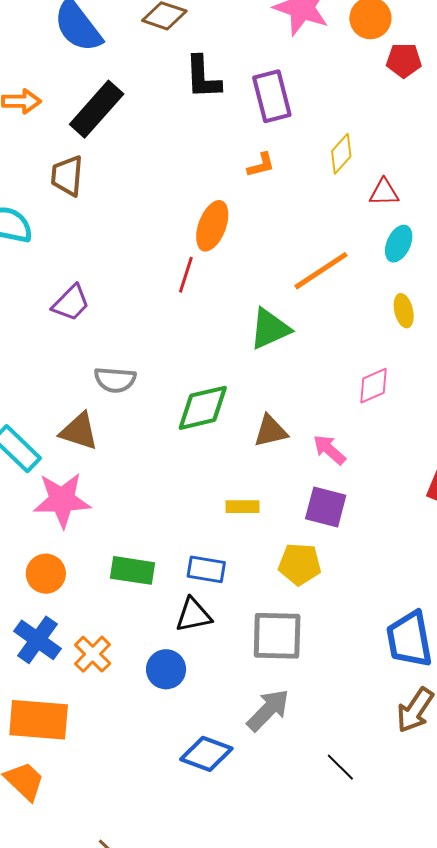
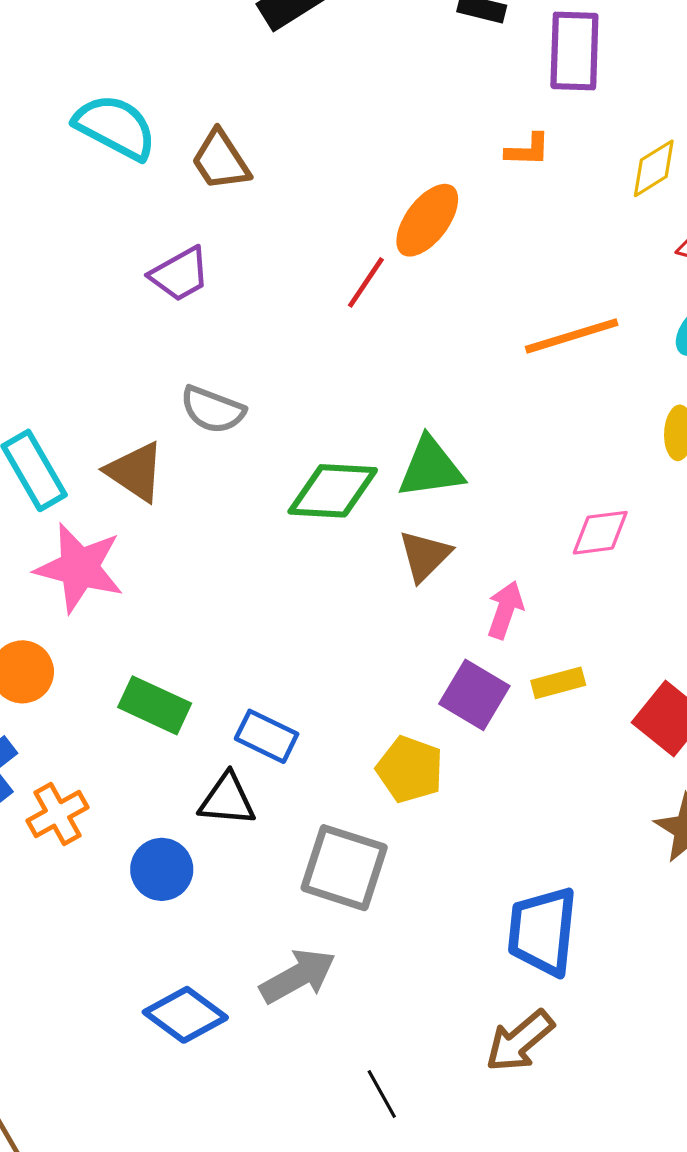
brown trapezoid: (67, 176) -> (221, 160), moved, turned -54
green triangle: (270, 329) -> (431, 468), moved
brown triangle: (271, 431) -> (425, 556), turned -48
pink arrow: (329, 450) -> (505, 610), turned 51
yellow rectangle: (242, 507) -> (558, 683), moved, turned -32

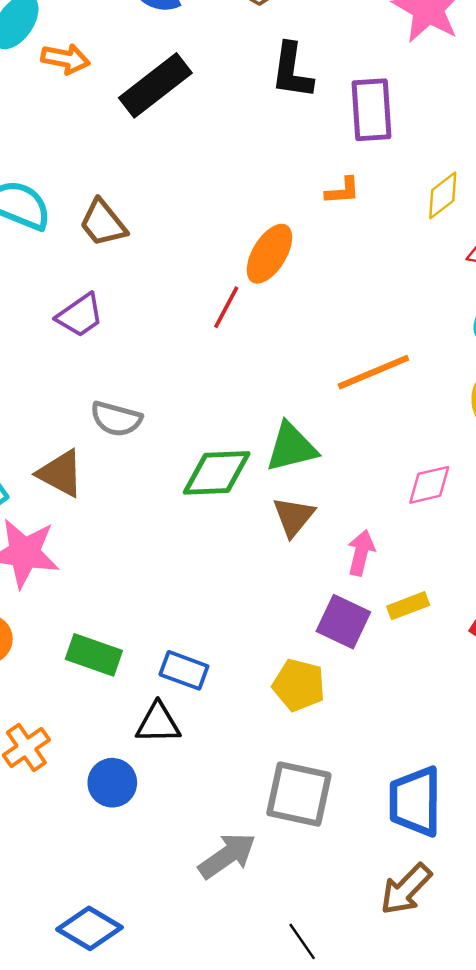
orange line: (572, 336) -> (373, 372), moved
gray square: (344, 868) -> (299, 794), moved
blue diamond: (185, 1015) -> (89, 928), moved

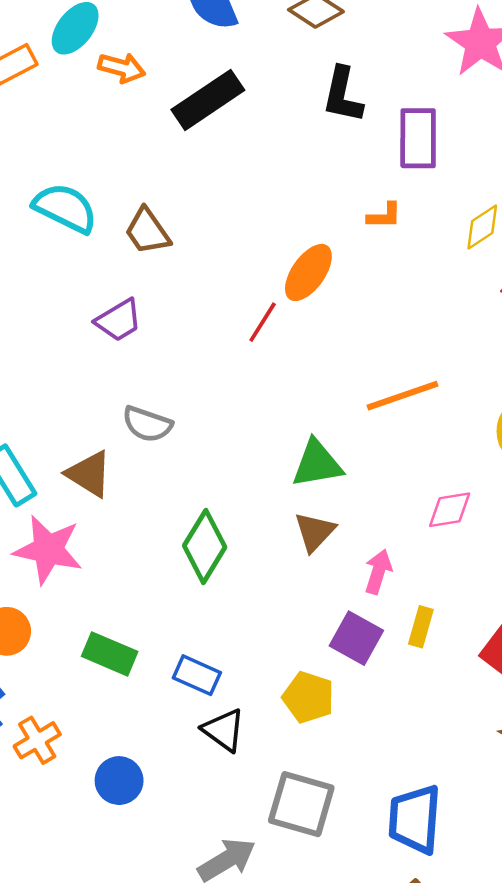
green diamond: (217, 473) -> (205, 546), moved, turned -60
yellow rectangle: (408, 606) -> (421, 627), turned -57
black triangle: (158, 723) -> (224, 730), moved, turned 33

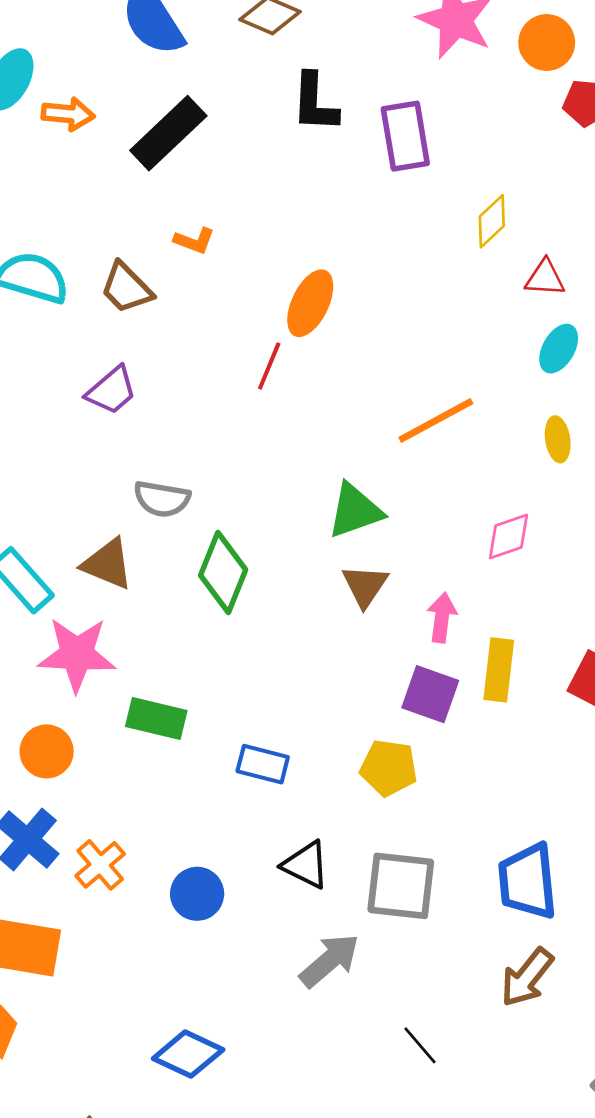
orange L-shape: (384, 216) -> (194, 241), moved, turned 30
green diamond: (205, 546) -> (223, 573), moved
yellow rectangle: (421, 627) -> (499, 670), size x1.4
green rectangle: (110, 654) -> (156, 718), moved
black triangle: (224, 730) -> (306, 865), moved

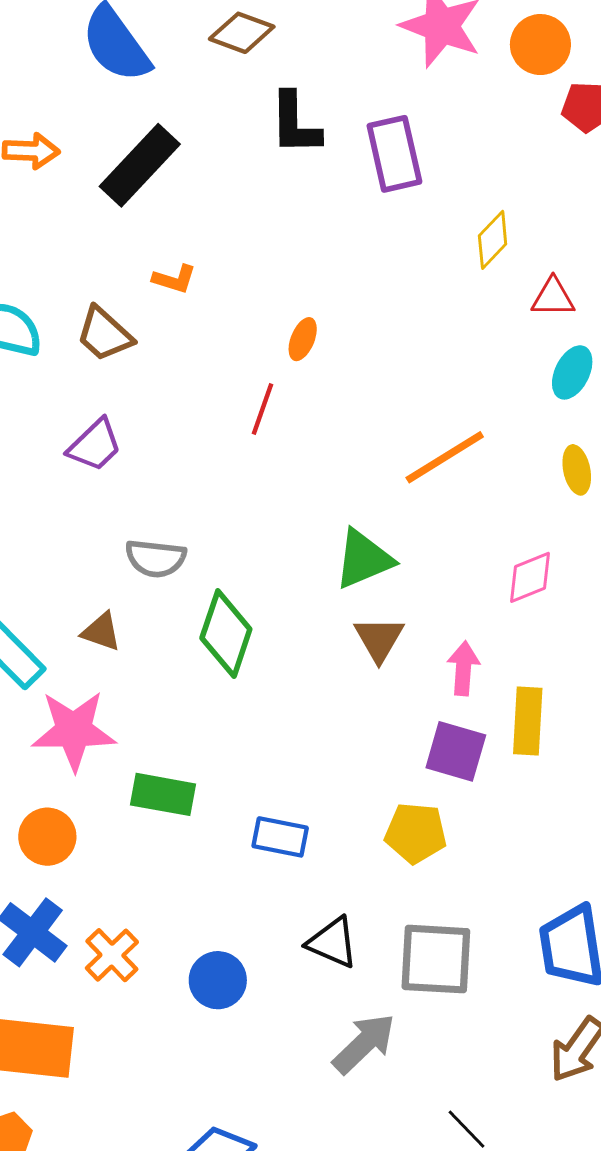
orange ellipse: (310, 303) -> (303, 339), size x0.6
brown triangle: (108, 564) -> (101, 632), size x0.7

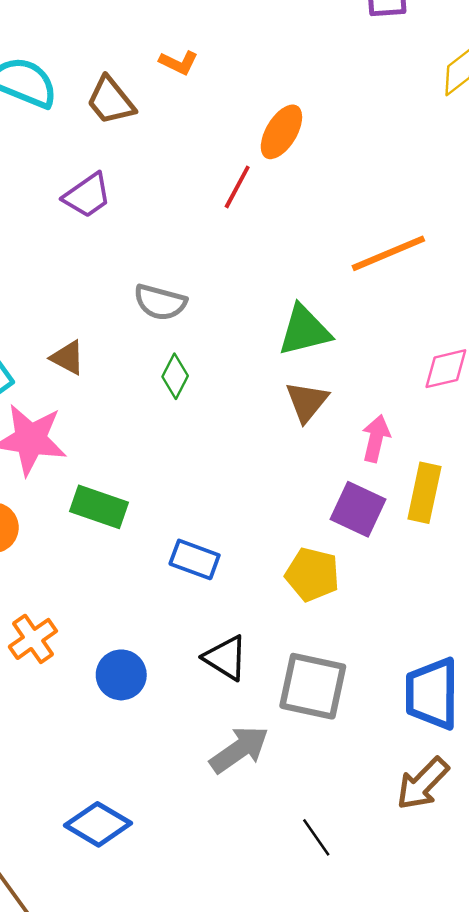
orange ellipse: (303, 339) -> (281, 132), size x1.5
gray semicircle: (156, 558) -> (160, 302), moved
green diamond: (226, 634) -> (175, 376), size x0.6

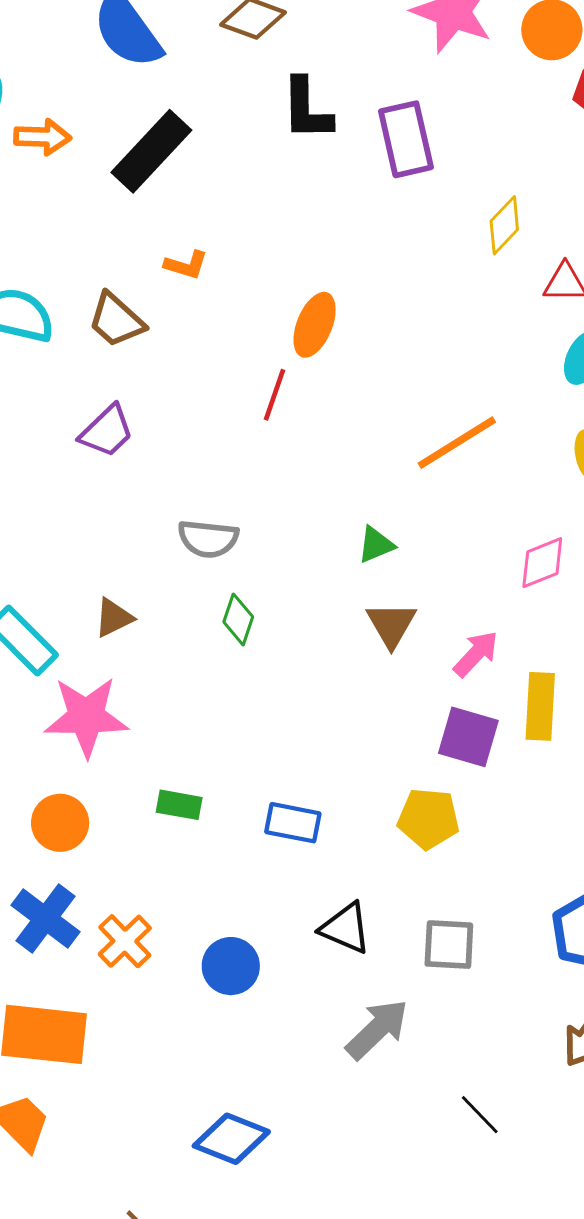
green triangle: (304, 330) -> (376, 545), size x0.6
brown triangle: (68, 358) -> (114, 618), turned -45
pink arrow: (376, 438) -> (476, 654), turned 39
green rectangle: (99, 507) -> (179, 805), moved, size x0.7
gray square: (313, 686) -> (449, 945), size x0.7

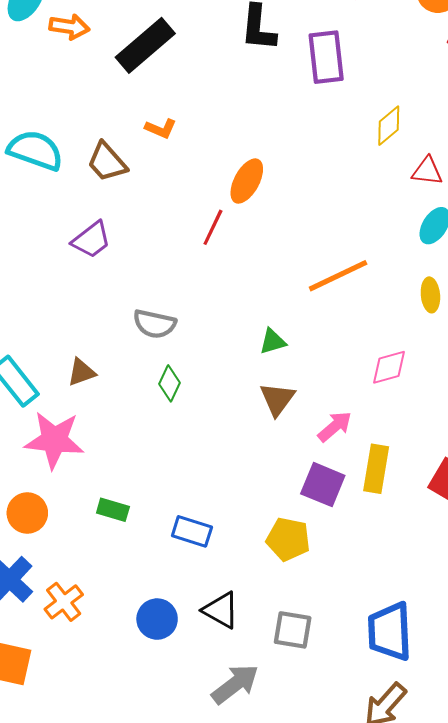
blue circle: (231, 966) -> (157, 619), moved

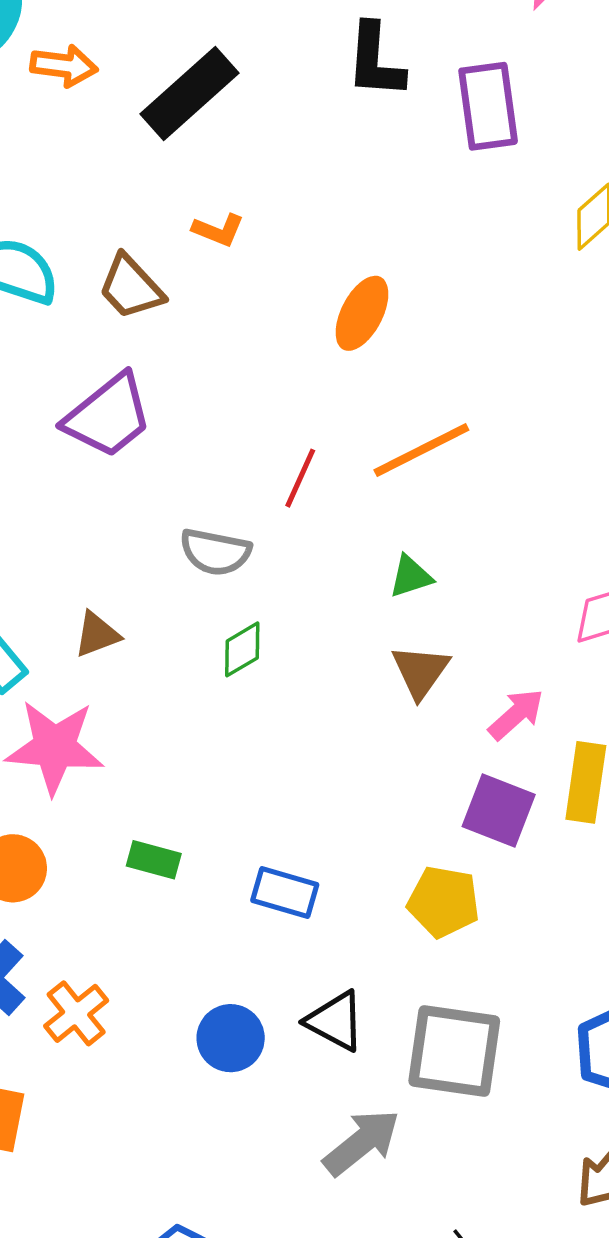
red line: (213, 227) -> (300, 478), moved
purple trapezoid: (91, 240) -> (108, 416), size x1.4
orange line: (338, 276) -> (421, 450), moved
green diamond: (169, 383) -> (242, 649), turned 36
gray square: (293, 630) -> (454, 1051), size x1.5

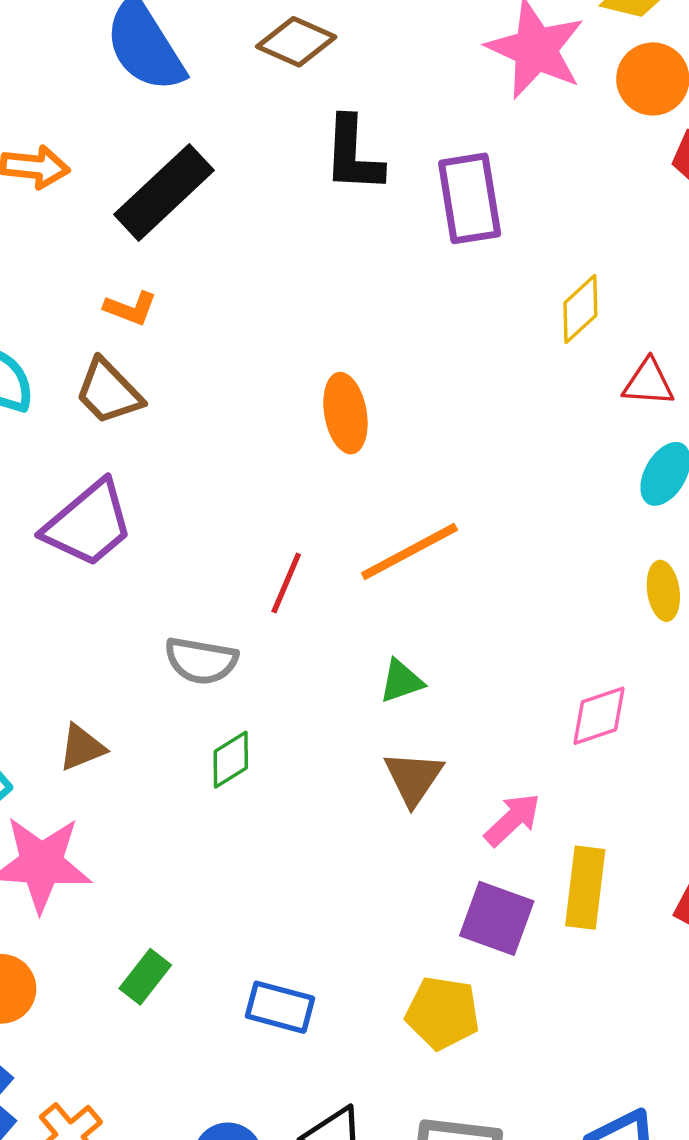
orange L-shape: (218, 230) -> (130, 308), moved
orange ellipse: (362, 313) -> (345, 413), turned -36
green rectangle: (154, 860) -> (145, 977), turned -66

